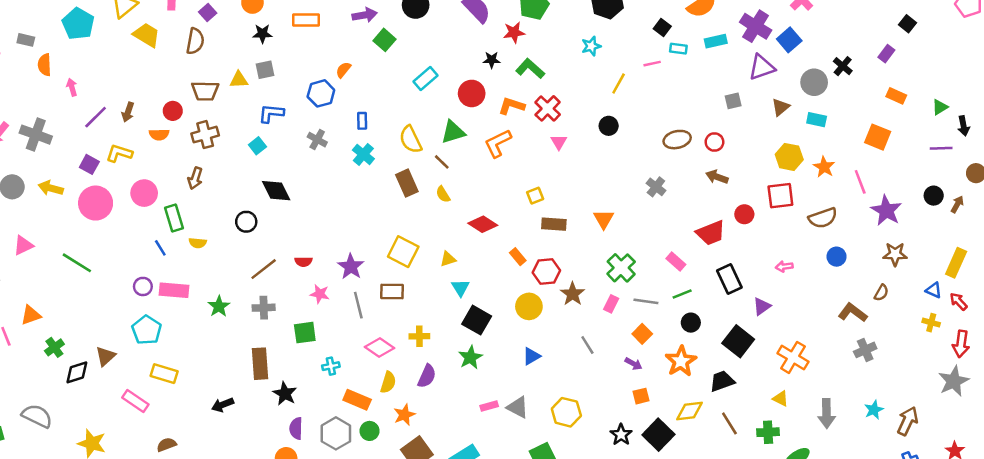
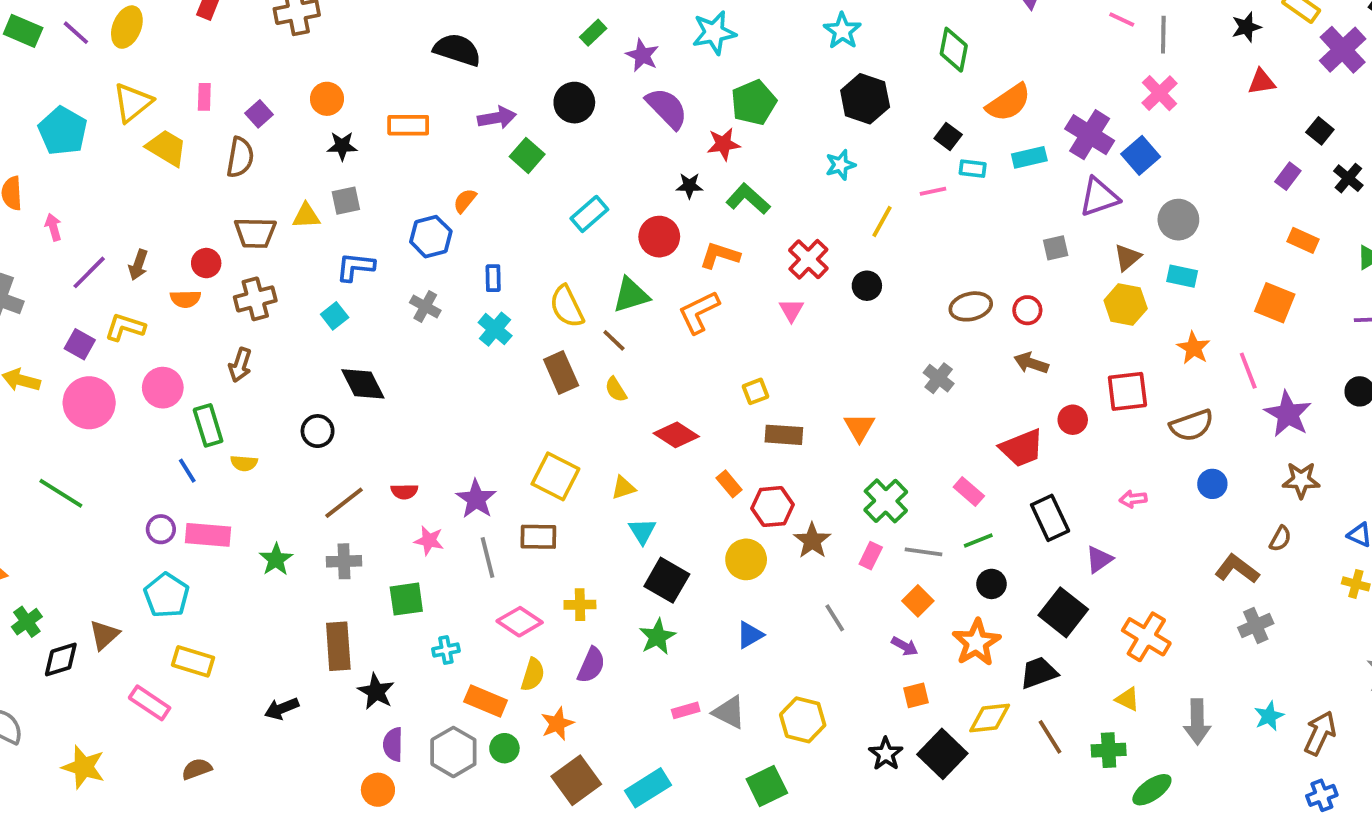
black cross: (843, 66) -> (1348, 178), moved
red cross: (548, 108) -> (808, 259), moved
yellow hexagon: (789, 157) -> (1126, 305), moved

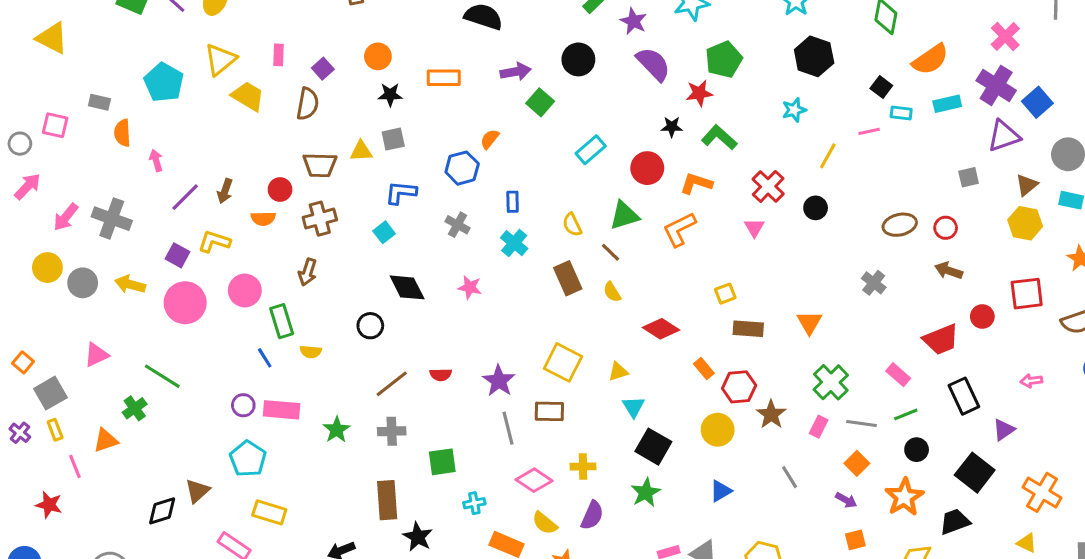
pink cross: (1160, 93) -> (1005, 36), moved
yellow semicircle: (567, 306) -> (572, 225), size x0.7
pink star: (429, 541) -> (470, 287), moved
green cross: (27, 622) -> (135, 408), moved
yellow semicircle: (533, 675) -> (545, 523), turned 112

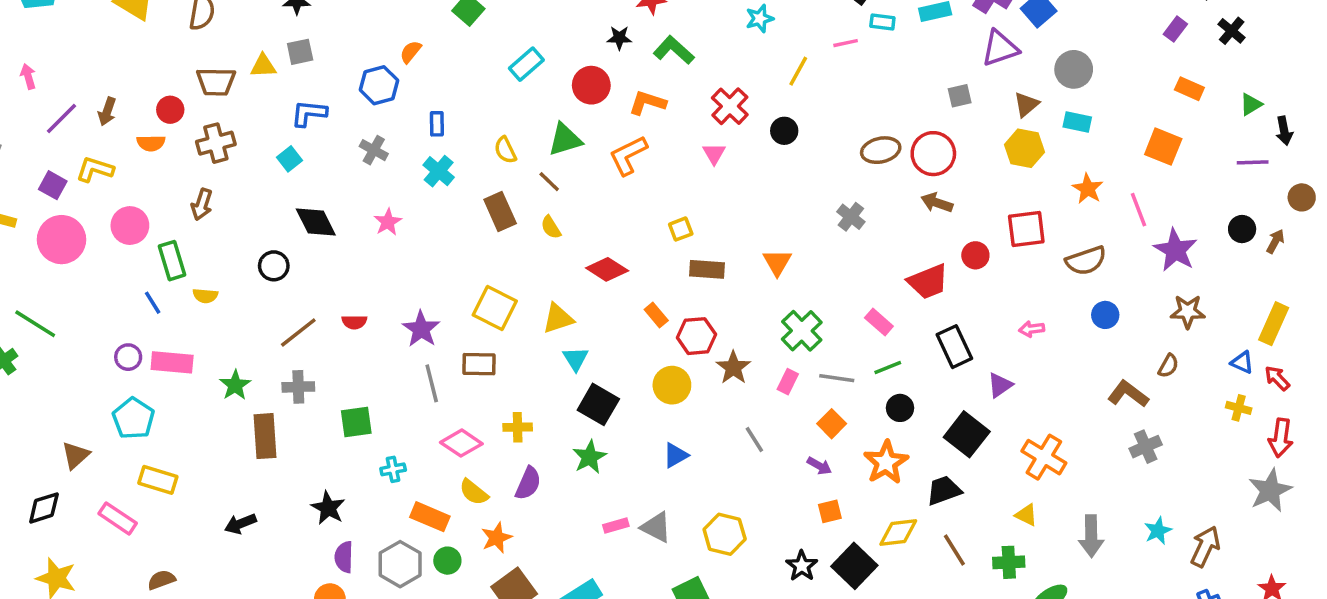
red circle: (946, 228) -> (933, 154), size x1.6
pink star: (470, 287) -> (388, 222), turned 30
yellow triangle: (618, 372) -> (558, 318), size x1.4
brown rectangle: (387, 500) -> (265, 436), moved
black diamond: (162, 511) -> (44, 508), moved

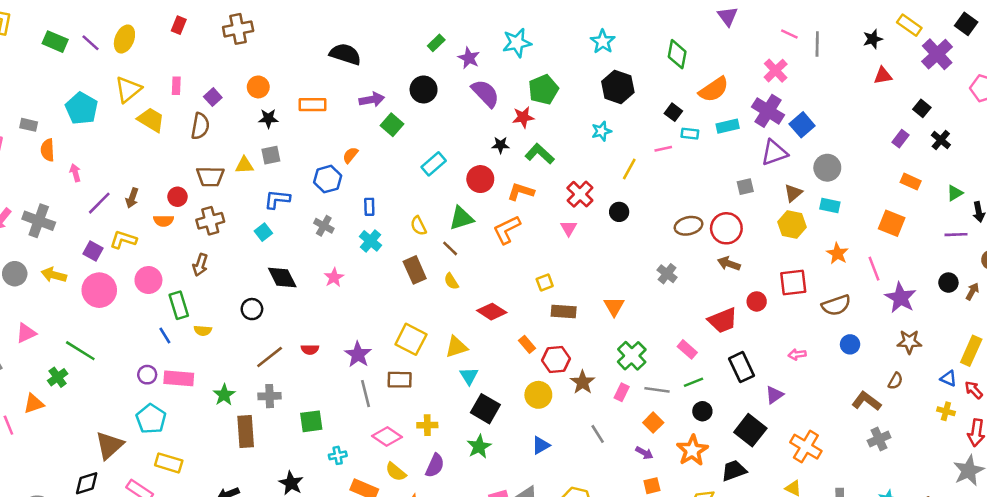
brown triangle: (76, 455) -> (109, 445), size x1.4

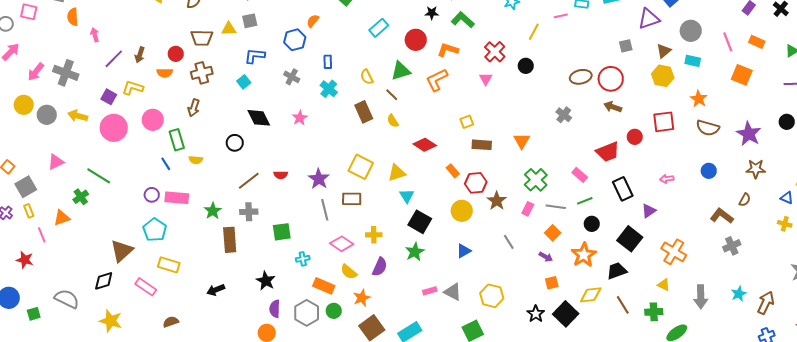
pink line: (874, 269) -> (728, 42), moved
brown semicircle: (836, 305) -> (708, 128), moved, turned 35

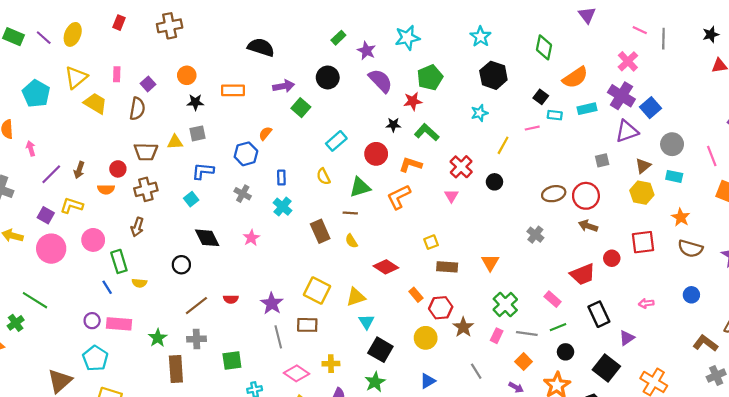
yellow semicircle: (367, 77) -> (323, 176), moved
brown line: (392, 95) -> (350, 213), turned -40

